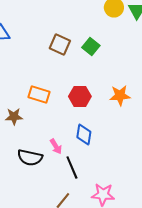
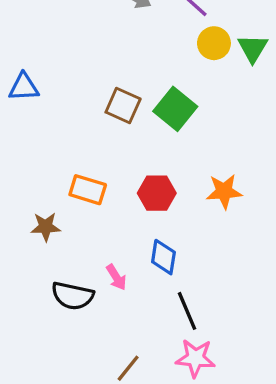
green square: (91, 46) -> (175, 109), size x1.4
black line: (72, 167) -> (187, 311), moved

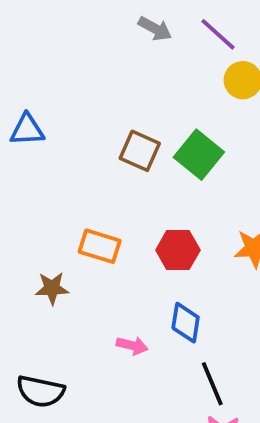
pink arrow: (116, 277) -> (132, 345), turned -44
black semicircle: (73, 296) -> (40, 391), moved

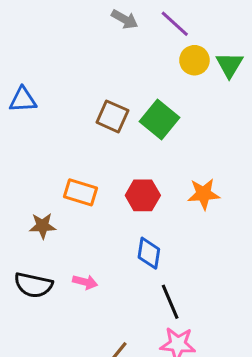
pink arrow: (132, 345) -> (85, 282), moved
black semicircle: (40, 391) -> (33, 285), moved

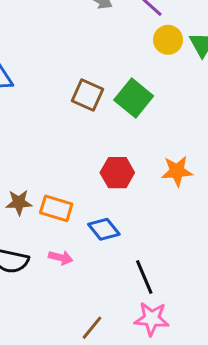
orange rectangle: (81, 192) -> (56, 208), moved
blue diamond: (149, 253) -> (104, 229), moved, turned -48

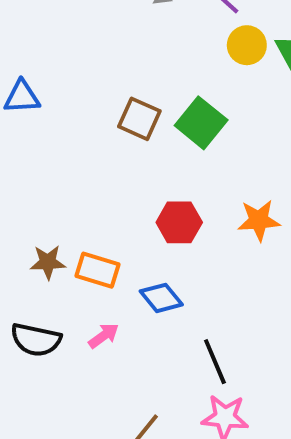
pink arrow: (61, 258) -> (104, 336), turned -50

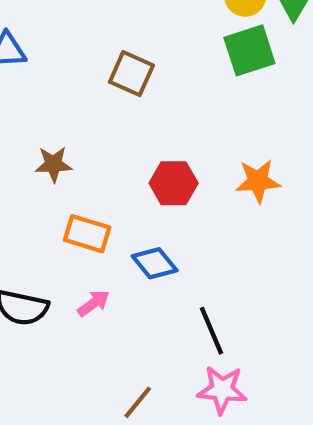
green square: (201, 123) -> (249, 50), moved, turned 33
brown star: (48, 262) -> (53, 164), moved

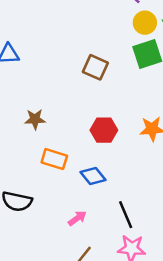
brown square: (131, 74) -> (95, 67), moved
pink arrow: (93, 303) -> (77, 218), moved

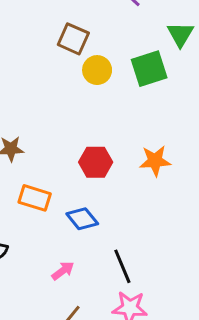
yellow circle: (145, 23) -> (97, 70), moved
brown square: (95, 67) -> (73, 39), moved

